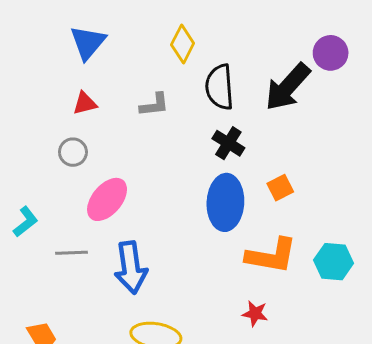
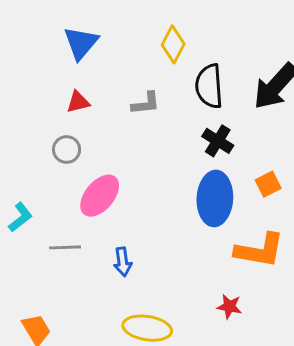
blue arrow: (131, 268) -> (123, 262), size x0.6
red star: (255, 313) -> (229, 307), moved

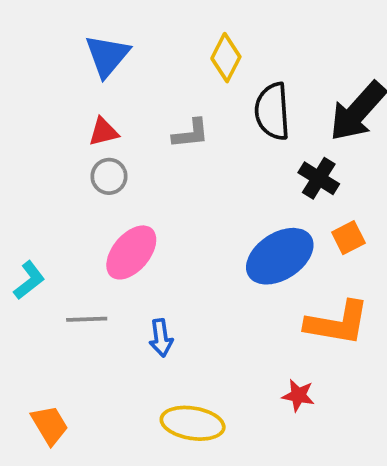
black cross: (218, 141) -> (319, 178), moved
gray circle: (67, 150) -> (109, 176), moved
blue ellipse: (215, 198) -> (280, 256), turned 54

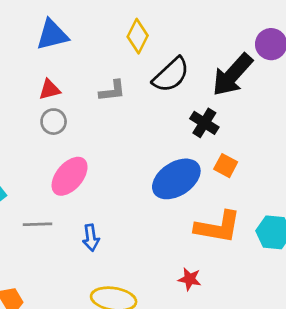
blue triangle: (107, 56) -> (52, 35), turned 36
black semicircle: (272, 111) -> (171, 75), turned -129
orange square: (348, 238) -> (226, 166), turned -35

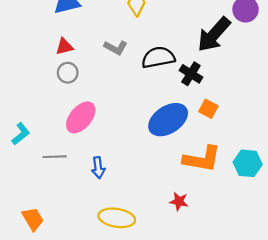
black semicircle: (171, 75) -> (158, 57), moved, turned -148
gray L-shape: (112, 91) -> (116, 48), turned 35

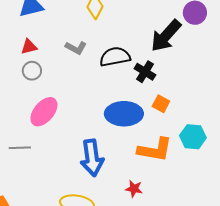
blue ellipse: (168, 120) -> (124, 114), turned 33
cyan hexagon: (248, 163) -> (193, 137), moved
blue arrow: (98, 168) -> (92, 158), moved, size x1.8

